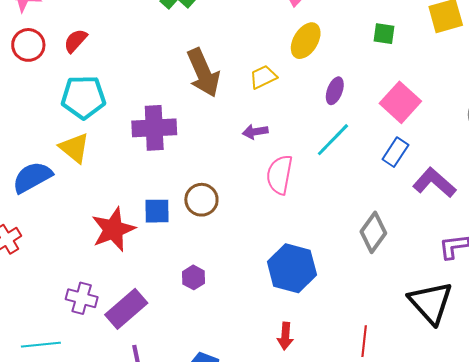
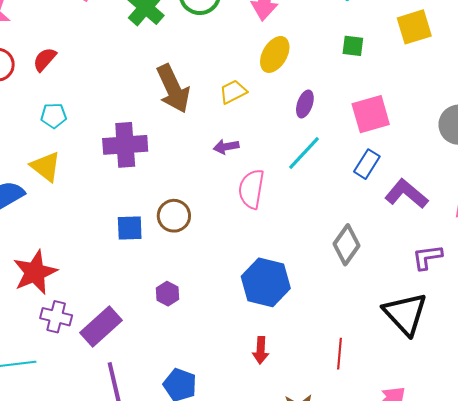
cyan pentagon: (83, 97) -> (54, 116), size x0.6
pink square: (400, 102) -> (371, 114), turned 33
red star: (113, 229) -> (35, 272), moved

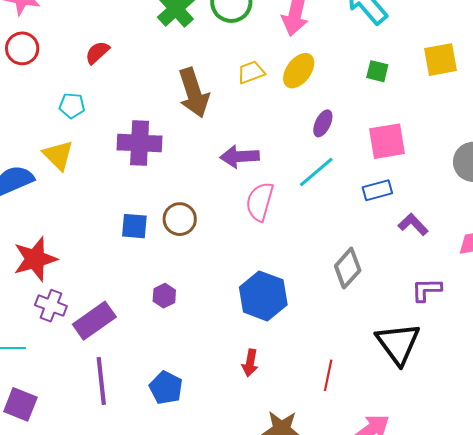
red semicircle: (45, 59) -> (97, 53), moved
yellow trapezoid: (233, 92) -> (251, 72), moved
purple arrow: (226, 147) -> (240, 157), size x1.5
blue rectangle: (367, 164) -> (377, 190), turned 36
purple L-shape: (406, 194) -> (413, 224), size x0.7

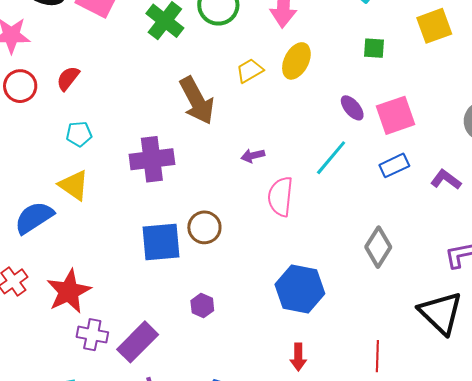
red semicircle: (97, 53) -> (68, 78), moved
purple ellipse: (323, 123) -> (352, 108), moved, turned -56
purple arrow: (240, 157) -> (253, 156), size x0.6
purple L-shape: (413, 224) -> (446, 180), moved
blue square: (134, 226) -> (161, 242), size x1.5

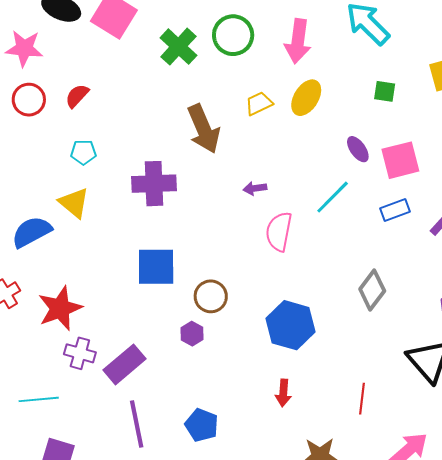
brown circle: (204, 227) -> (211, 296), moved

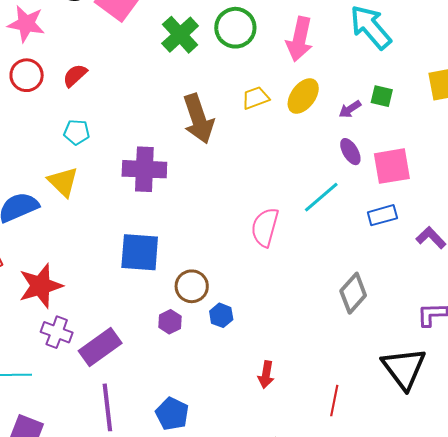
purple arrow: (255, 188) -> (350, 109), moved, turned -30
blue hexagon: (290, 325) -> (221, 315), moved, size x0.5
red arrow: (283, 393) -> (266, 375), moved

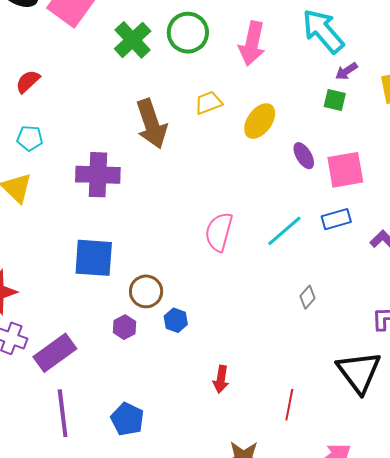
yellow ellipse: (303, 96) -> (260, 121), moved
purple arrow: (350, 109) -> (346, 71), moved
cyan line: (321, 197) -> (284, 231), moved
gray diamond: (353, 293) -> (308, 297), size x0.6

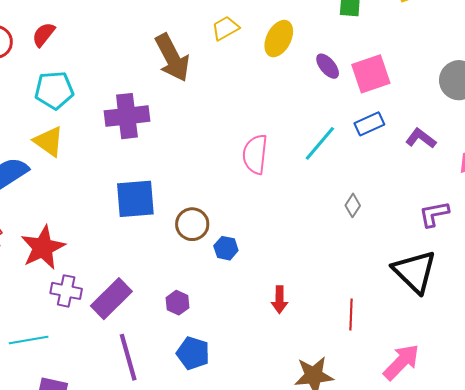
cyan pentagon: (30, 138) -> (54, 90), size x1.5
purple hexagon: (125, 327) -> (178, 303), moved

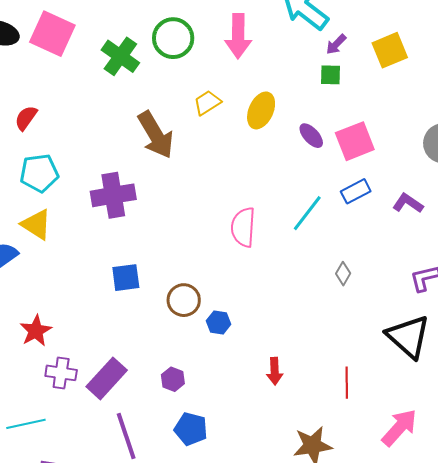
blue square: (135, 199) -> (126, 278), size x0.7
red star: (43, 248) -> (36, 331), size x0.7

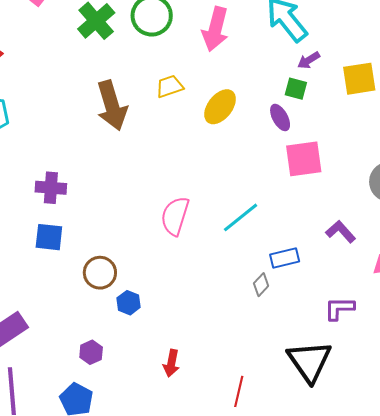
purple ellipse: (311, 136) -> (280, 117), moved
blue rectangle: (356, 191) -> (285, 258), moved
purple cross: (113, 195) -> (51, 188), moved, size x0.7
purple hexagon: (173, 379) -> (91, 352), moved

